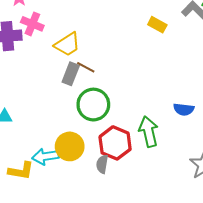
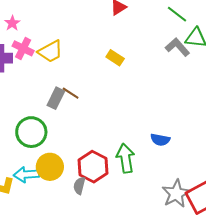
yellow rectangle: (157, 25) -> (115, 58), moved
yellow trapezoid: (67, 44) -> (50, 51), moved
green circle: (93, 105) -> (31, 132), moved

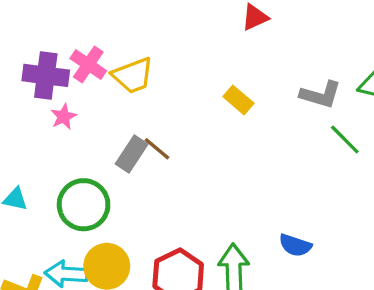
green line: (177, 14) -> (345, 140), moved
pink star: (12, 23) -> (64, 117), moved
gray L-shape: (177, 47) -> (321, 95), moved, turned 140

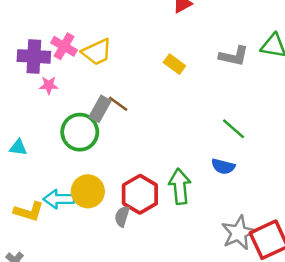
pink star: (64, 117) -> (49, 85), turned 30
green line: (345, 140) -> (234, 129), moved
green circle: (84, 205) -> (80, 132), moved

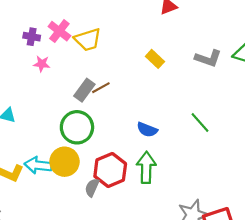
purple cross: (34, 56) -> (32, 37), size x0.6
brown line: (118, 104) -> (101, 88), turned -72
green circle: (80, 132) -> (77, 127), moved
blue semicircle: (223, 166) -> (147, 130), moved

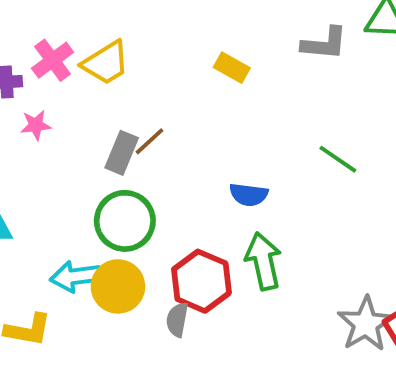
pink cross: (59, 31) -> (53, 60), turned 30
cyan arrow: (38, 165) -> (75, 276), moved

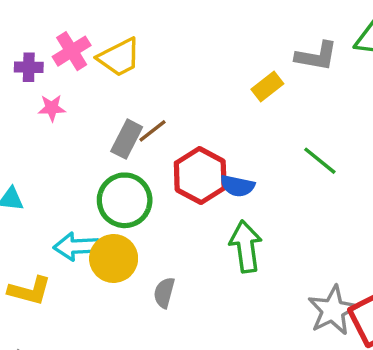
yellow rectangle: (232, 68) -> (267, 87), moved, turned -72
red hexagon: (201, 281) -> (200, 176), moved

